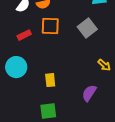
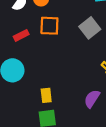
yellow rectangle: (50, 80) -> (46, 95), moved

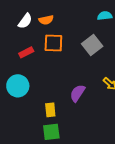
purple semicircle: (92, 99) -> (77, 93), moved

